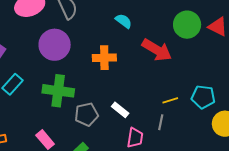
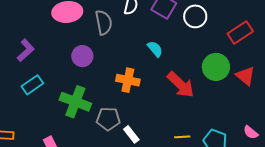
purple circle: (55, 45) -> (82, 56), size x0.7
gray pentagon: (86, 114) -> (108, 119), moved

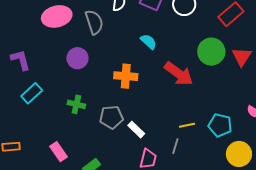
purple L-shape: (26, 50) -> (20, 60), turned -55
red triangle: (245, 76) -> (242, 57), turned 30
green cross: (75, 102) -> (76, 104), size x0.6

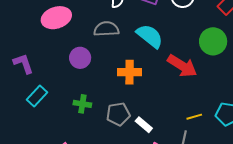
gray semicircle: (94, 22) -> (106, 29), moved, turned -70
cyan semicircle: (149, 42) -> (150, 36), size x1.6

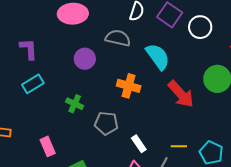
white rectangle: (144, 125) -> (139, 144), moved

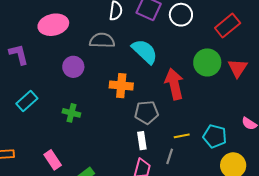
purple L-shape: (29, 49) -> (19, 54), moved
red arrow: (181, 94) -> (174, 84), turned -140
gray pentagon: (106, 123) -> (147, 112), moved
white rectangle: (139, 144) -> (142, 141), turned 36

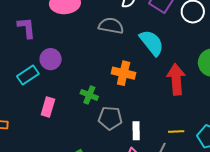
purple circle: (73, 67) -> (51, 59), moved
gray pentagon: (147, 112) -> (110, 118), moved
green cross: (71, 113) -> (89, 95), moved
pink rectangle: (53, 160) -> (48, 107), moved, turned 42

